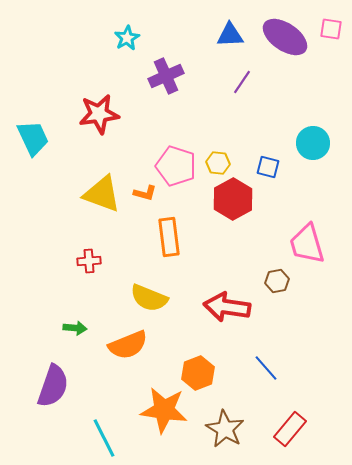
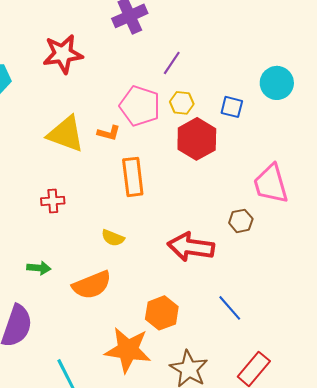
purple line: (242, 82) -> (172, 63), moved
yellow semicircle: (149, 298) -> (113, 238), size x0.6

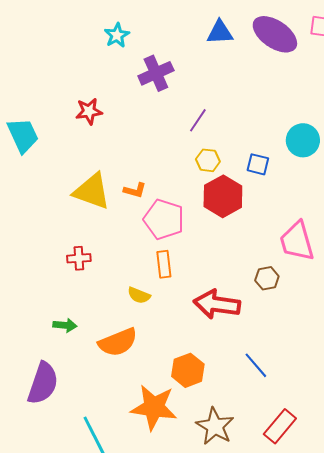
red star: (63, 54) -> (89, 111), size x0.7
pink pentagon: (140, 106) -> (164, 219), moved
orange rectangle: (133, 177) -> (164, 264), moved, size x0.7

